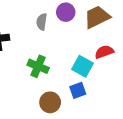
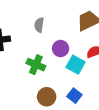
purple circle: (66, 12) -> (61, 49), moved
blue square: (78, 90) -> (74, 96), moved, turned -32

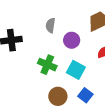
purple circle: (61, 49) -> (72, 40), moved
cyan square: (76, 65) -> (76, 70), moved

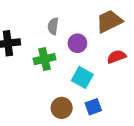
green cross: (47, 65) -> (45, 59), moved, turned -36
blue square: (85, 95) -> (93, 107), turned 32

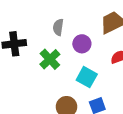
green cross: (45, 59) -> (50, 59), turned -30

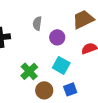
green cross: (50, 59) -> (29, 71), moved

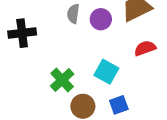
purple circle: (57, 37) -> (101, 19), moved

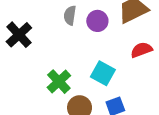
black cross: (22, 33) -> (19, 35), turned -36

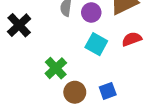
cyan square: (103, 73) -> (96, 44), moved

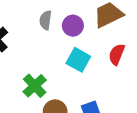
red semicircle: (132, 39) -> (117, 54), turned -48

